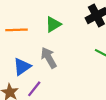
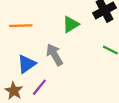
green triangle: (53, 24) -> (71, 24), moved

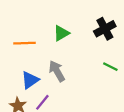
green triangle: (71, 24) -> (61, 33), moved

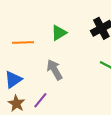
blue triangle: (30, 80) -> (13, 80), moved

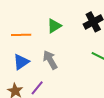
blue triangle: (13, 80) -> (21, 62), moved

